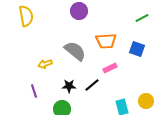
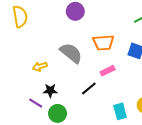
black star: (69, 86) -> (50, 90), moved
purple line: (34, 91) -> (36, 103), moved, turned -40

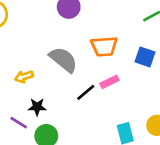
black line: (89, 88) -> (86, 92), moved

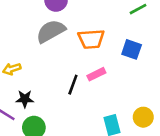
gray semicircle: (63, 60) -> (51, 31), moved, turned -68
black line: (86, 92) -> (73, 85), turned -30

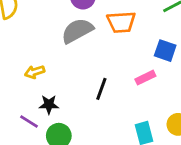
orange trapezoid: (91, 39) -> (121, 22), moved
pink rectangle: (96, 74) -> (145, 78), moved

